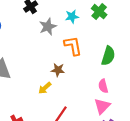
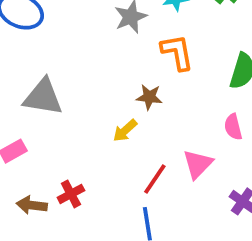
pink triangle: (102, 106) -> (198, 164), moved

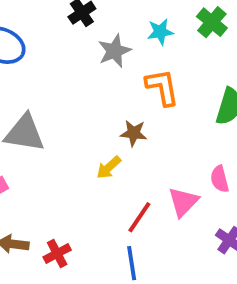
pink semicircle: (233, 127) -> (220, 179), moved
red cross: (71, 194) -> (57, 254), moved

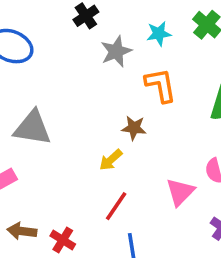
red line: (139, 217) -> (116, 206), moved
red cross: (57, 254) -> (63, 240), turned -30

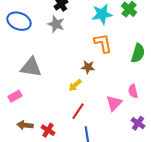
cyan star: (159, 34) -> (102, 14), size x1.5
gray star: (116, 51) -> (56, 24), moved, turned -30

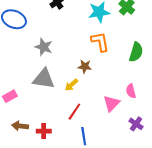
gray star: (56, 24) -> (44, 47), moved
gray triangle: (31, 67) -> (44, 79), moved
red cross: (48, 130) -> (44, 131), turned -32

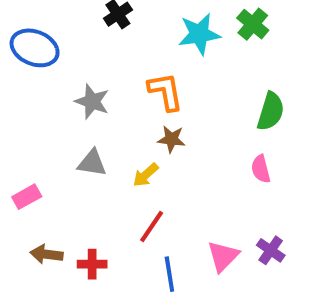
orange L-shape: (100, 42) -> (166, 92), moved
gray triangle: (44, 79) -> (92, 163), size x0.7
pink semicircle: (131, 91) -> (261, 169), moved
pink triangle: (111, 103) -> (223, 256), moved

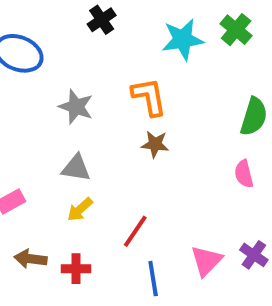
yellow arrow: (146, 175) -> (80, 209), moved

